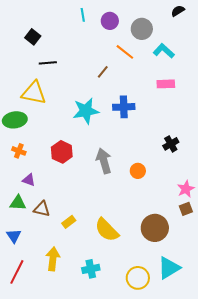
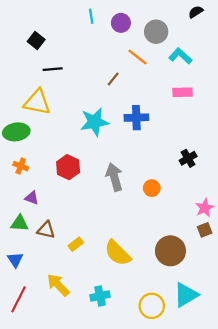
yellow arrow: (53, 259) -> (58, 285), turned -50

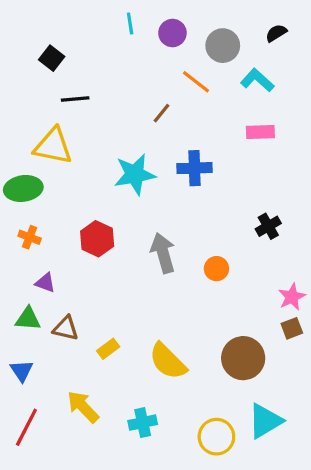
black semicircle: (196, 12) -> (276, 33), moved

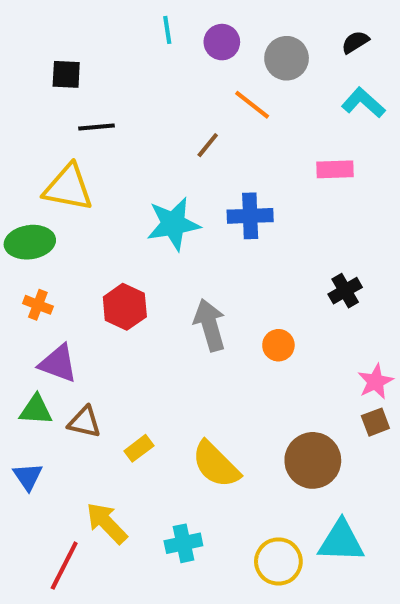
black square: (52, 58) -> (66, 74), turned -35
cyan L-shape: (257, 80) -> (363, 103), moved
purple triangle: (45, 283) -> (58, 363), size x1.5
cyan triangle: (265, 421) -> (341, 541), turned 33
red line: (26, 427) -> (64, 566), moved

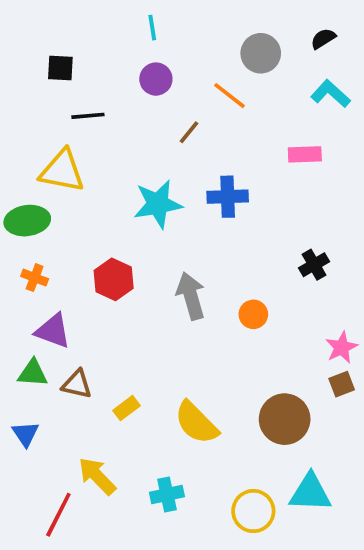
purple circle: (222, 42) -> (156, 79), moved

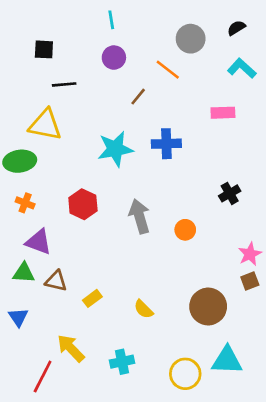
yellow semicircle: (196, 423) -> (144, 309), size x0.6

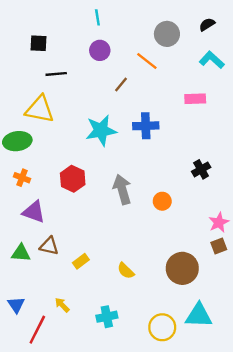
green triangle: (24, 273) -> (21, 253), moved
blue triangle: (18, 317) -> (16, 305), moved
yellow arrow: (71, 348) -> (62, 305), size x0.6

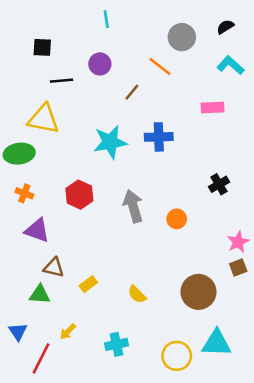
purple circle: (100, 50) -> (100, 64), moved
green triangle: (21, 253) -> (40, 294), moved
yellow arrow: (62, 305) -> (68, 332), turned -91

